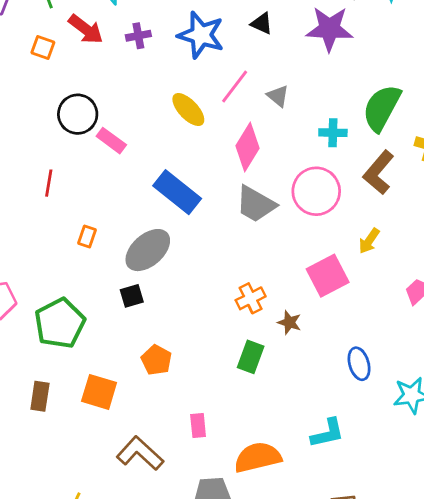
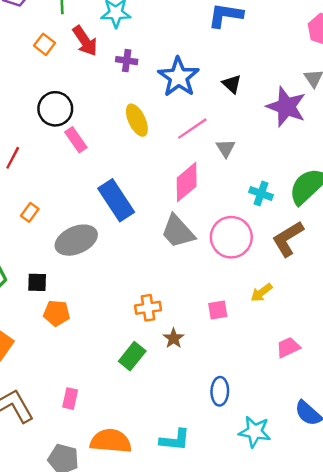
yellow ellipse: (188, 110) -> (137, 120), moved
pink square: (328, 276) -> (218, 310), size x0.6
black square: (132, 296) -> (37, 282), moved
orange pentagon: (156, 360) -> (57, 313), moved, turned 30

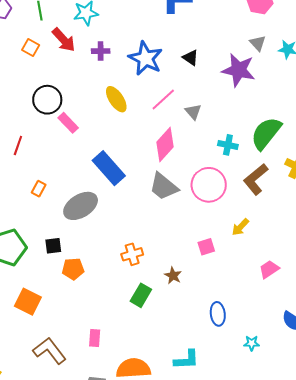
orange cross: (148, 308) -> (132, 254), moved
cyan star: (255, 432) -> (252, 343), size x0.6

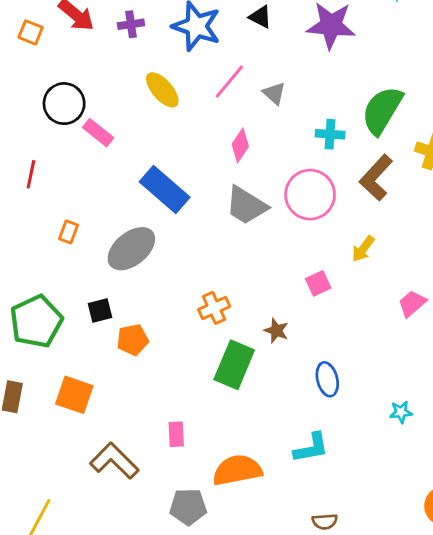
pink diamond: (165, 145) -> (240, 145), size x0.7
green rectangle: (141, 295) -> (234, 365), size x1.4
blue ellipse: (218, 314) -> (327, 379), moved

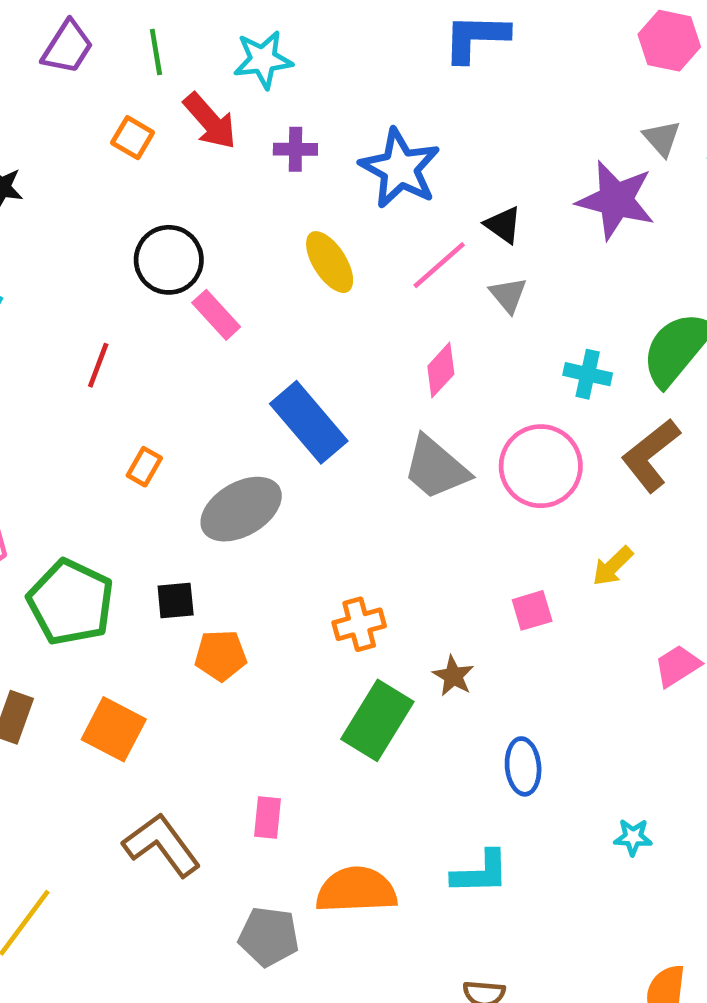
black triangle: (260, 17) -> (503, 225), moved
green pentagon: (36, 321) -> (71, 602), turned -30

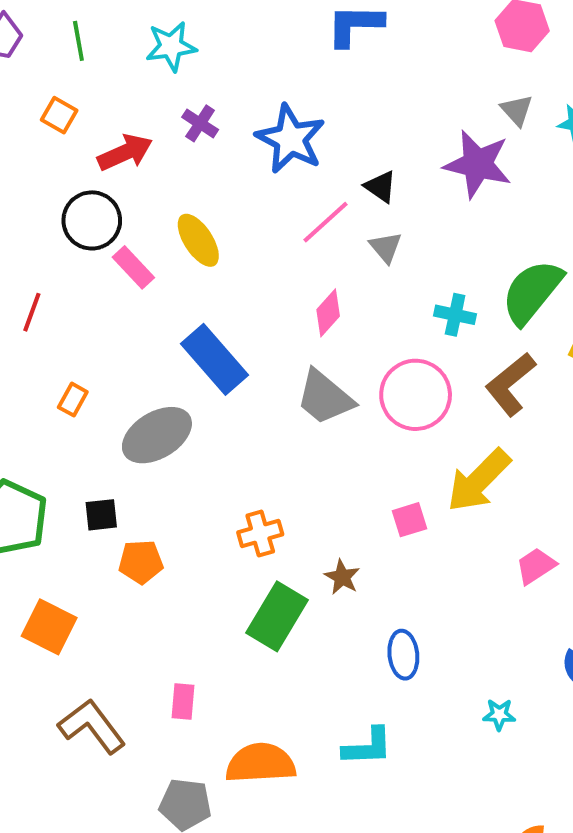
red arrow: (210, 121) -> (125, 152), moved, turned -72
purple cross: (295, 149) -> (200, 123), turned 33
yellow ellipse: (330, 262) -> (198, 240), moved
yellow arrow: (613, 566) -> (479, 480), size x1.8

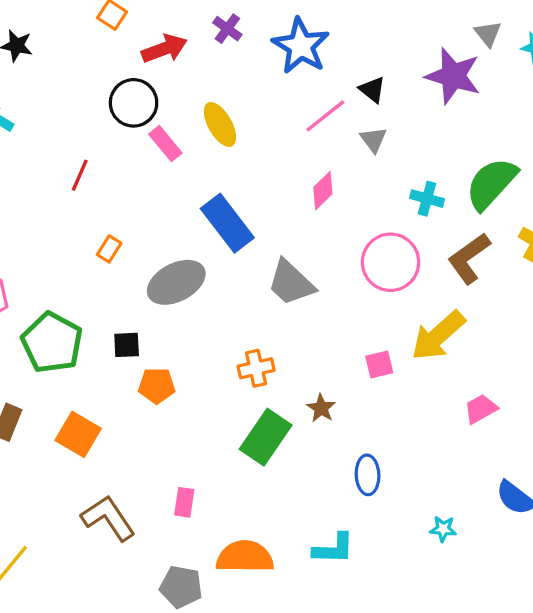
gray trapezoid: (325, 397) -> (291, 283), moved

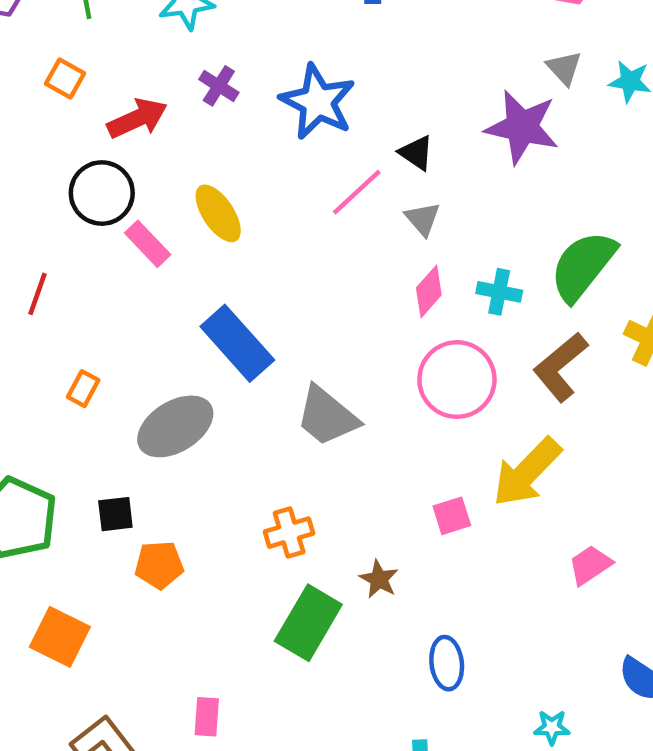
pink diamond: (323, 191) -> (429, 291), moved

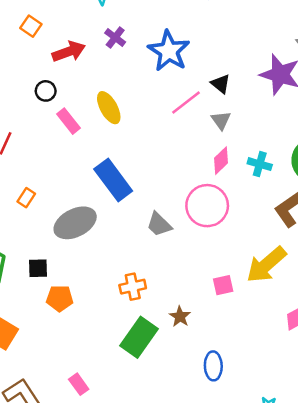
black circle: (102, 193) -> (46, 91), size x0.6
pink circle: (457, 380) -> (207, 206), moved
gray trapezoid: (327, 416) -> (159, 224), size x0.7
pink rectangle: (207, 717) -> (79, 384), turned -45

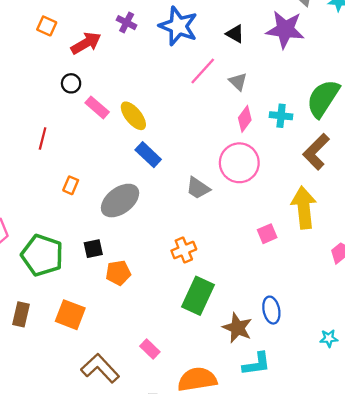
black triangle: (221, 84) -> (235, 34), moved
yellow ellipse: (109, 108) -> (133, 116), moved
blue rectangle: (113, 180) -> (148, 155), size x0.7
yellow arrow: (266, 265) -> (304, 208), turned 135
brown star: (180, 317) -> (237, 328), moved, size x1.5

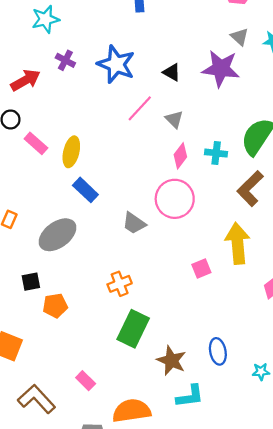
yellow ellipse: (133, 116) -> (71, 152), turned 52
blue ellipse: (271, 310) -> (218, 351), moved

